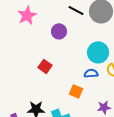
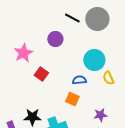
pink star: (27, 15) -> (23, 53), moved
blue semicircle: (91, 73) -> (79, 80), moved

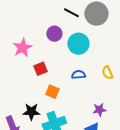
cyan circle: (94, 60) -> (78, 44), moved
red square: (41, 74) -> (40, 69), turned 32
orange square: (72, 99) -> (52, 92), moved

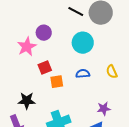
purple circle: (54, 34) -> (44, 33), moved
orange square: (52, 92) -> (57, 82), moved, turned -32
black star: (31, 112) -> (27, 101), moved

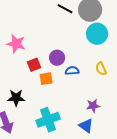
purple circle: (44, 33) -> (57, 58), moved
cyan circle: (83, 43) -> (97, 34), moved
pink star: (27, 47) -> (16, 44), turned -30

